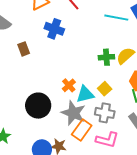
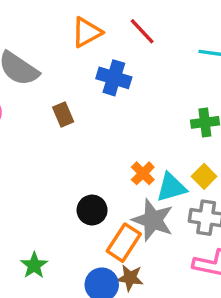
black circle: (38, 106) -> (92, 210), size x0.7
orange rectangle: (82, 130) -> (124, 243), moved

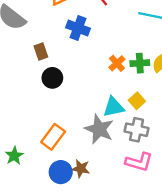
orange cross: (143, 173) -> (117, 63), moved
black circle: (92, 210) -> (52, 78), moved
orange rectangle: (124, 243) -> (53, 137), moved

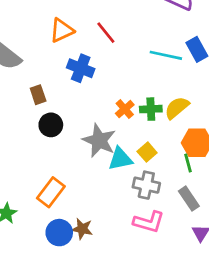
gray star: (99, 129) -> (99, 141), moved

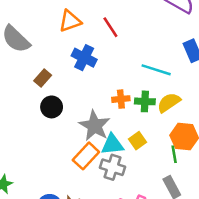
cyan line: (166, 55) -> (156, 70), moved
brown rectangle: (38, 95) -> (43, 78), turned 54
orange cross: (125, 109) -> (121, 99), turned 30
gray cross: (146, 185) -> (112, 167), moved
orange rectangle: (51, 192) -> (86, 156), moved

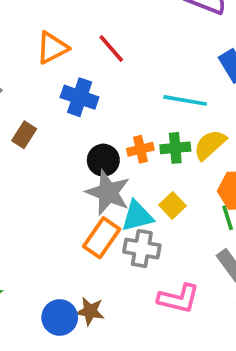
black circle: (52, 107) -> (103, 160), moved

